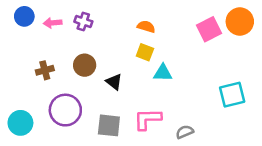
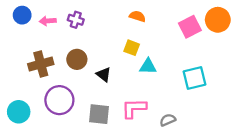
orange semicircle: (146, 27) -> (137, 16), moved
brown cross: (45, 70) -> (41, 64), size x1.5
cyan square: (232, 95) -> (194, 78), moved

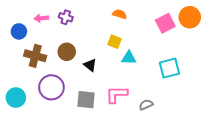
blue circle: (22, 15) -> (19, 31), moved
brown cross: (41, 64) -> (35, 56), turned 30

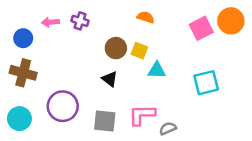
brown circle: (67, 52) -> (116, 48), moved
brown cross: (35, 56) -> (23, 73), moved
gray semicircle: (146, 105) -> (168, 128), moved

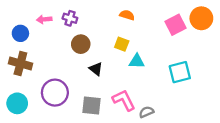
brown circle: (116, 48) -> (81, 44), moved
pink L-shape: (142, 115) -> (124, 100), turned 65

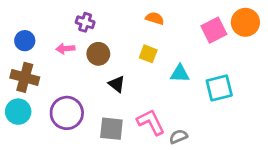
pink arrow: (44, 19) -> (65, 49), moved
cyan triangle: (137, 61) -> (180, 74), moved
cyan circle: (17, 103) -> (18, 112), moved

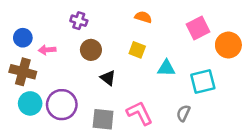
orange circle: (245, 22) -> (228, 45), moved
pink arrow: (65, 49) -> (47, 50), moved
cyan circle: (18, 112) -> (30, 103), moved
gray semicircle: (178, 137) -> (183, 113), moved, turned -42

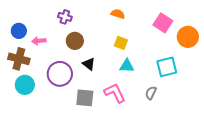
pink square: (198, 28) -> (163, 23), turned -30
yellow square: (137, 50) -> (121, 43), moved
cyan triangle: (166, 68) -> (127, 66), moved
purple circle: (62, 105) -> (60, 74), moved

